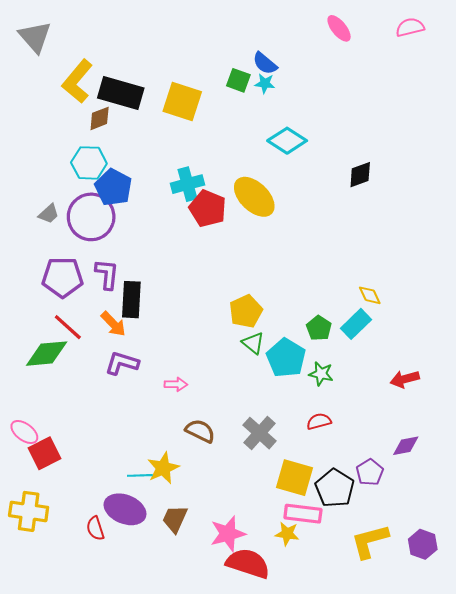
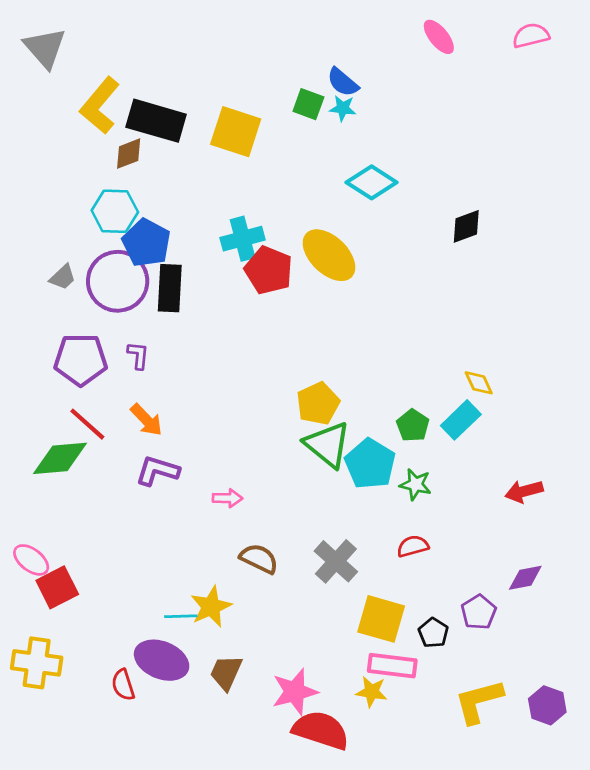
purple L-shape: (107, 274) -> (138, 355), size x0.7
black rectangle: (131, 300) -> (170, 288), moved
green triangle: (253, 343) -> (328, 445), size x1.6
black pentagon: (335, 488) -> (433, 633), size x0.6

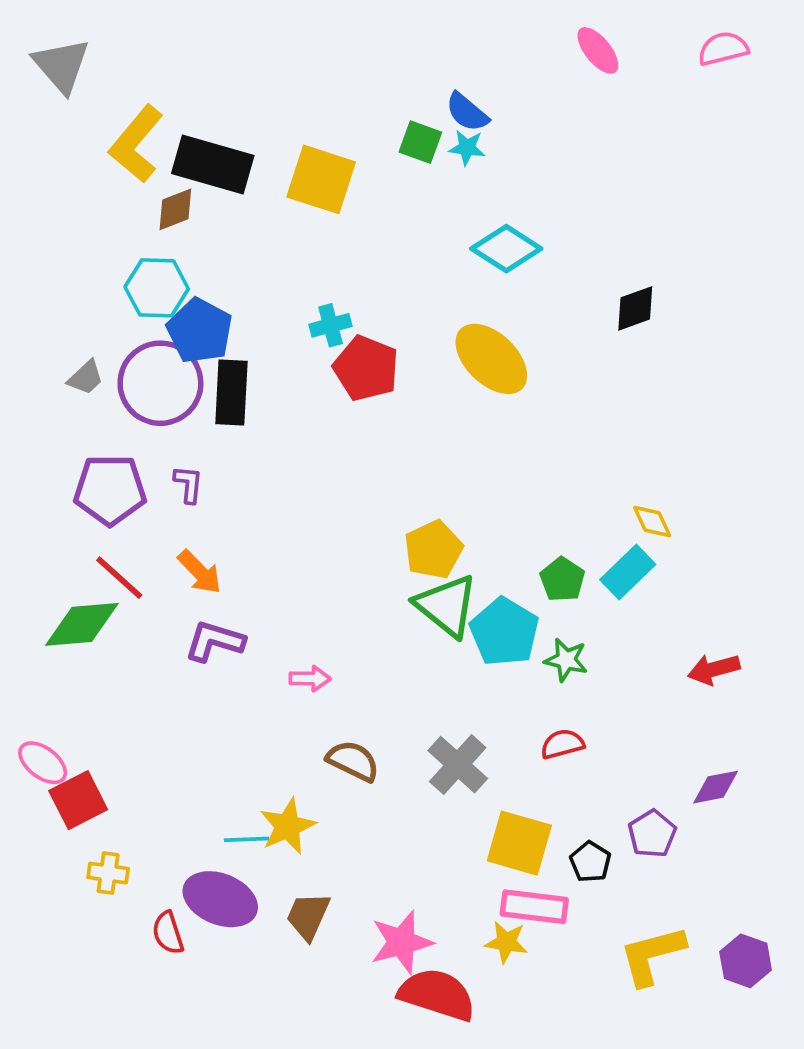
cyan cross: (243, 239) -> (331, 325), size x0.7
yellow ellipse: (329, 255) -> (491, 359), moved
yellow cross: (37, 663) -> (108, 873), moved, size x0.6

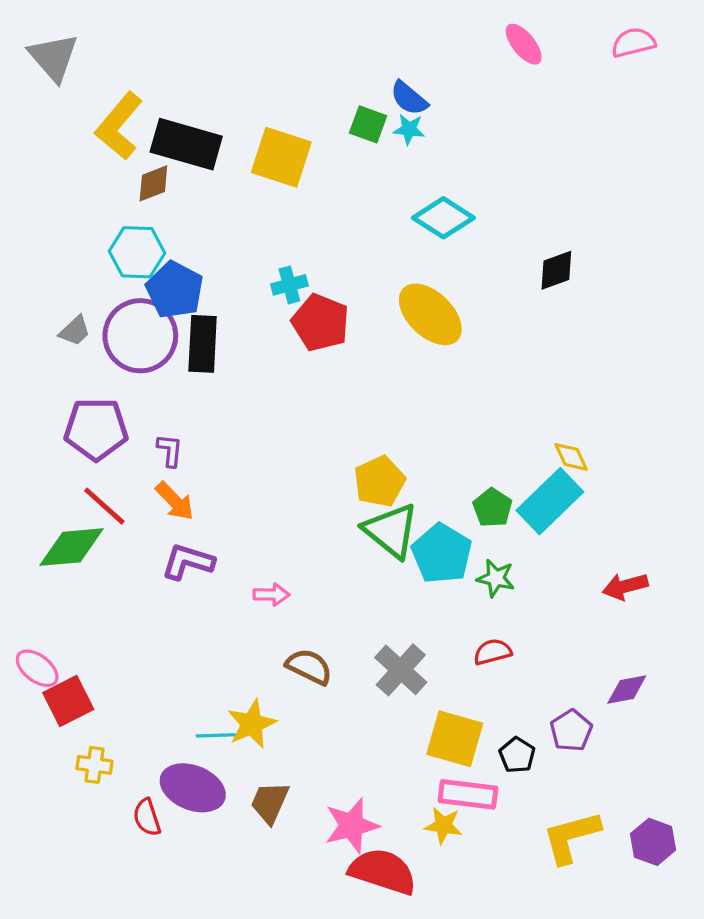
purple L-shape: (188, 484) -> (170, 450), moved
cyan rectangle: (628, 572) -> (550, 501), size x1.4

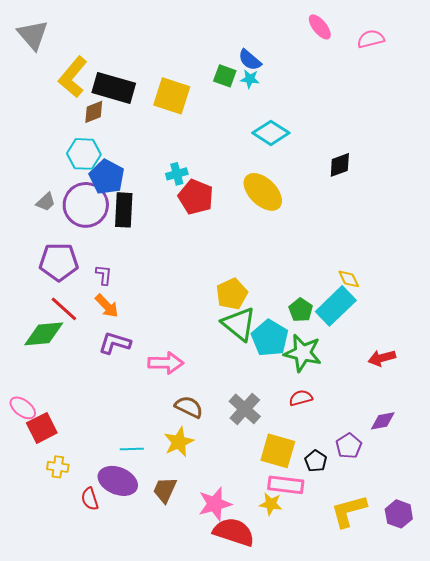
pink semicircle: (633, 42) -> (371, 39), moved
green star: (496, 578) -> (303, 353), size x1.6
pink arrow: (271, 595) -> (166, 363), size x1.6
yellow star: (252, 724) -> (179, 442), moved

